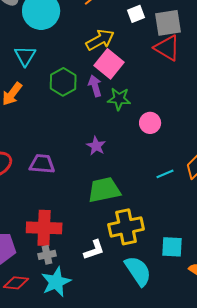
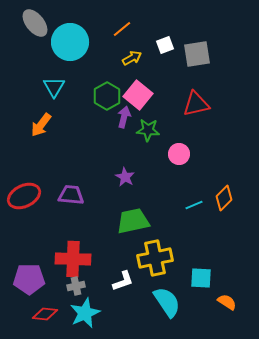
yellow arrow: (100, 40) -> (132, 58), moved, size x0.7
red triangle: (167, 48) -> (196, 104), moved, turned -44
green hexagon: (63, 82) -> (107, 96), moved
purple arrow: (95, 86) -> (124, 117), turned 30

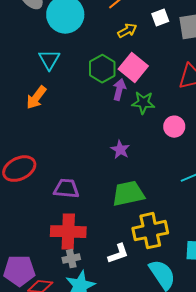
purple trapezoid: (71, 195) -> (66, 189), moved
purple pentagon: (29, 279) -> (19, 271), moved

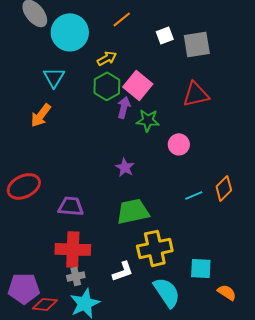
yellow arrow: (127, 31) -> (107, 58), moved

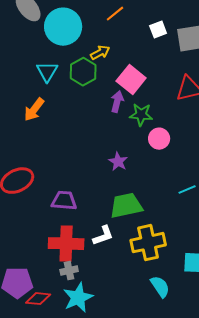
green hexagon: (107, 86) -> (83, 72), moved
pink circle: (179, 144) -> (159, 139), moved
white L-shape: (123, 271) -> (103, 236), moved
cyan semicircle: (167, 292) -> (160, 287), size x0.7

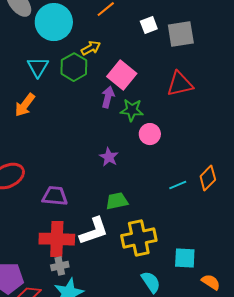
green trapezoid: (126, 206) -> (117, 201), size x0.7
white L-shape: (103, 236) -> (94, 231), size x1.4

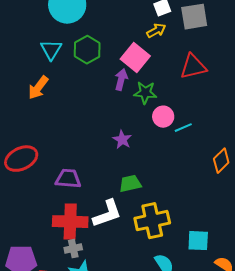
yellow arrow: (91, 48) -> (156, 31), moved
cyan line: (178, 185) -> (183, 128), moved

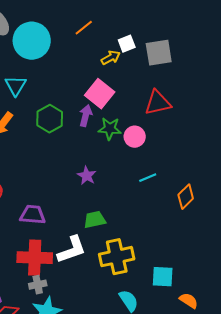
yellow arrow: (156, 31) -> (111, 58), moved
green hexagon: (87, 50) -> (50, 119), moved
pink circle: (163, 117) -> (135, 137), moved
cyan line: (183, 128) -> (148, 178), moved

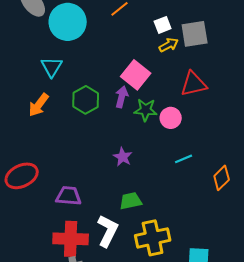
yellow arrow: (111, 58) -> (169, 45), moved
white L-shape: (72, 250) -> (108, 231), turned -44

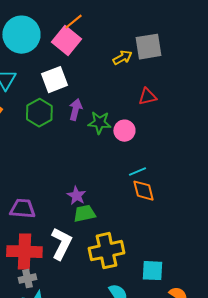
white square: (163, 25) -> (54, 80), moved, size x1.5
pink square: (136, 75) -> (66, 41), moved
red triangle: (194, 84) -> (147, 97), size x0.7
purple star: (123, 157) -> (76, 196), moved
orange diamond: (222, 178) -> (143, 191), moved, turned -60

